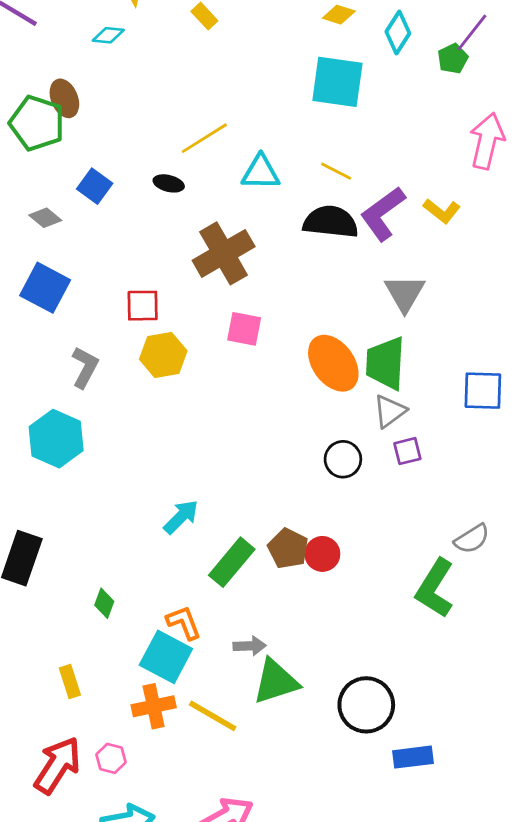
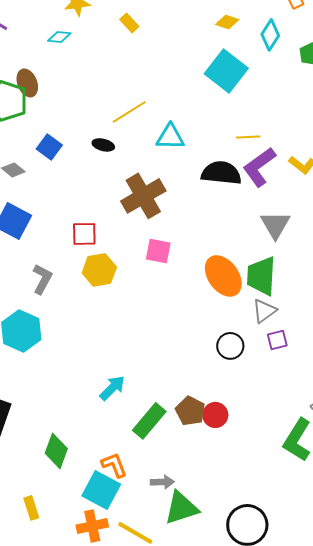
cyan square: (337, 82) -> (226, 71), turned 30
yellow line: (336, 171) -> (248, 137), moved, turned -30
green diamond: (104, 603) -> (56, 451), size x1.6

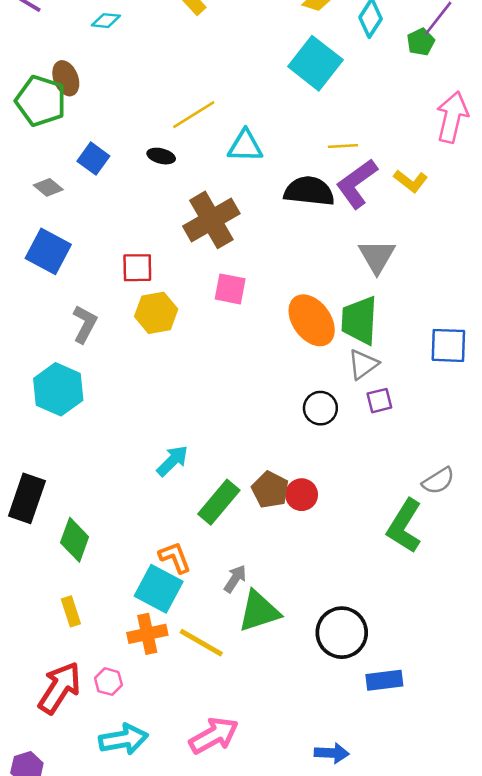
green diamond: (56, 451) -> (75, 540), moved
gray arrow: (162, 482) -> (235, 579), turned -55

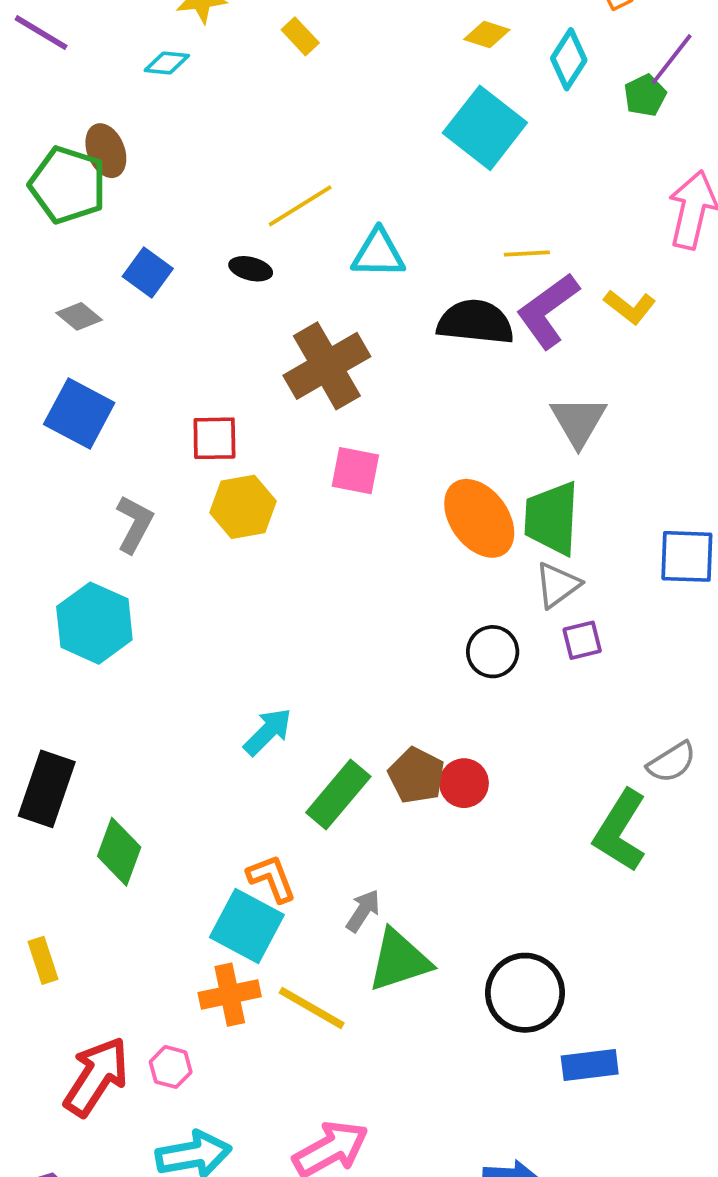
yellow rectangle: (71, 611) -> (43, 960), moved

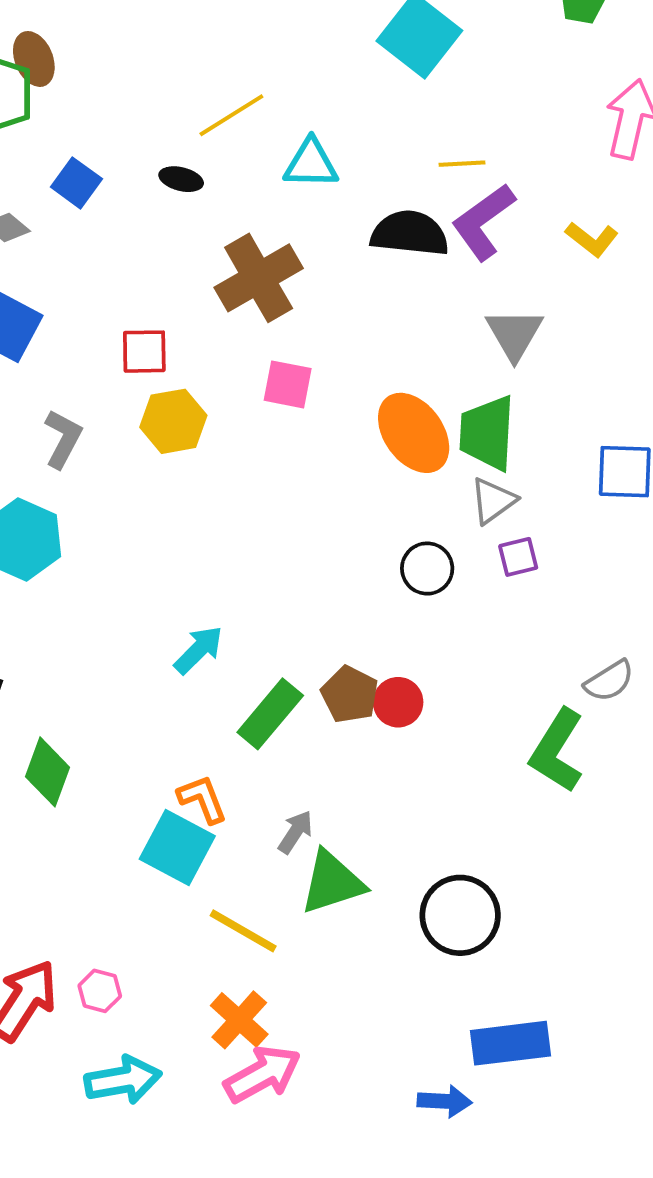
yellow L-shape: (630, 307) -> (592, 239), moved
orange cross: (230, 995) -> (239, 1020), moved, turned -36
blue rectangle: (590, 1065) -> (510, 1043), moved, size x1.4

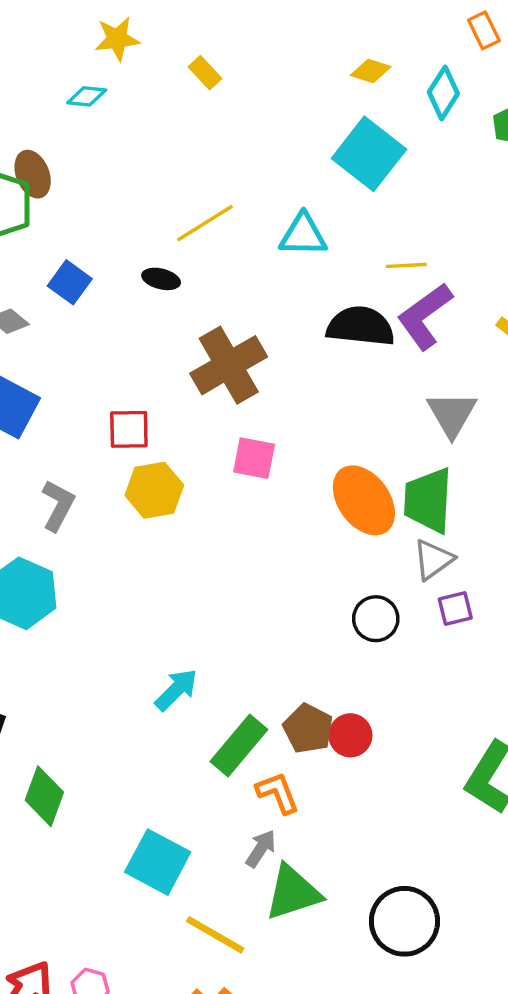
cyan triangle: (311, 164) -> (303, 235), moved
orange L-shape: (202, 799) -> (278, 793), moved

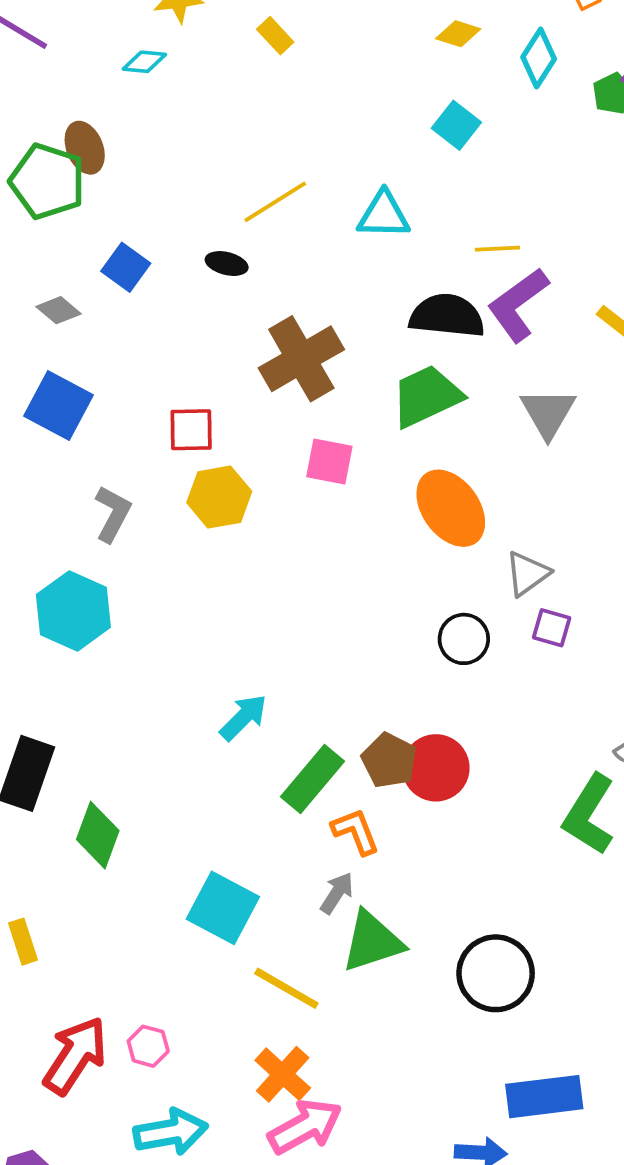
cyan square: (369, 154) -> (456, 125), size x0.6
green trapezoid: (428, 500) -> (426, 396), moved, turned 62
purple square: (455, 609) -> (552, 628), turned 30
red circle: (350, 735) -> (436, 768), size x1.4

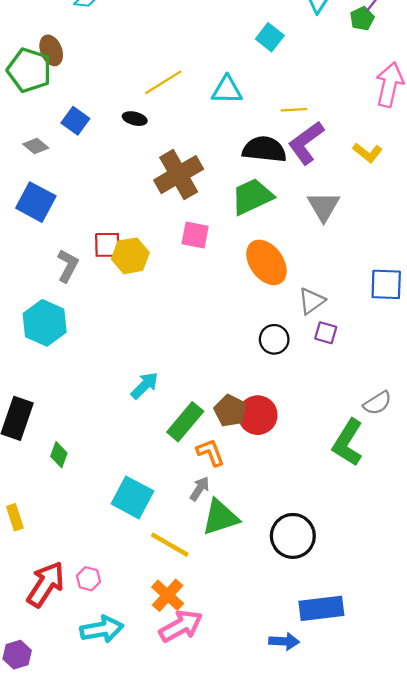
red square: (191, 430) -> (107, 245), moved
green diamond: (98, 835) -> (59, 455), size x0.7

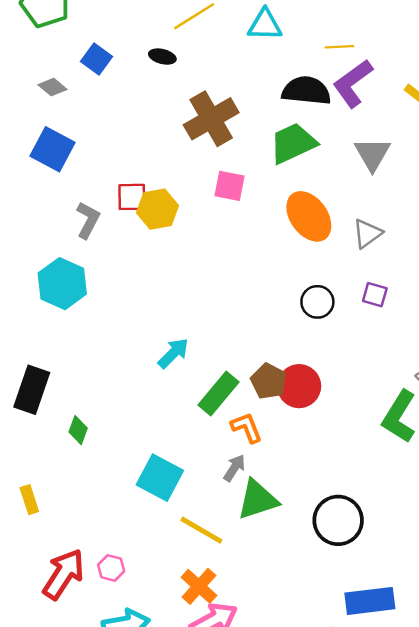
gray triangle: (312, 301) -> (367, 234), moved

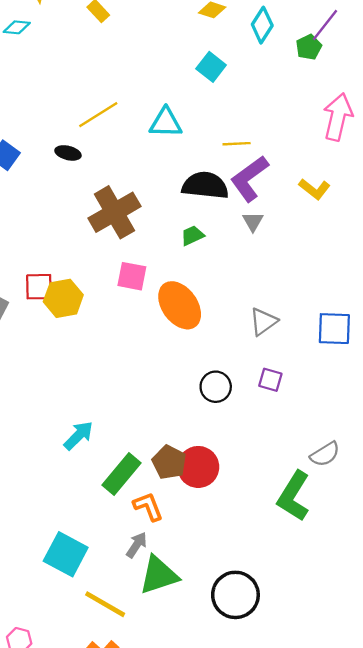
green trapezoid: (293, 143) -> (192, 236), size x0.5
gray triangle: (372, 154) -> (253, 222), moved, size x0.6
orange ellipse: (309, 216) -> (180, 305), moved

